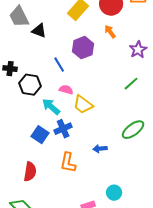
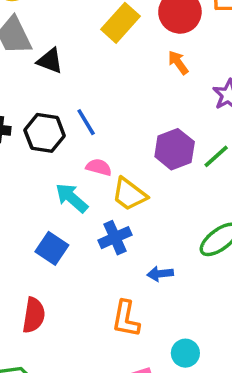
purple hexagon: (83, 48) -> (175, 149), moved
black hexagon: (30, 85) -> (45, 133), moved
blue cross: (63, 129) -> (115, 238), moved
orange L-shape: (68, 163) -> (126, 319), moved

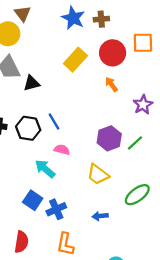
black triangle: (50, 61) -> (32, 83), turned -36
yellow trapezoid: (129, 194) -> (98, 174), moved
blue cross: (115, 238) -> (56, 209), moved
orange L-shape: (126, 319) -> (65, 244), moved

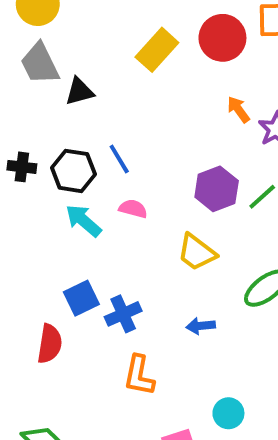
orange arrow: (111, 84) -> (238, 109), moved
cyan arrow: (45, 169) -> (83, 221), moved
blue square: (33, 200) -> (81, 298), turned 30
red semicircle: (21, 242) -> (50, 344), moved

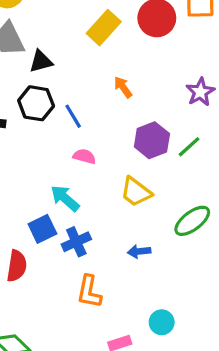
orange arrow: (238, 109) -> (123, 87), moved
black hexagon: (73, 171) -> (36, 103), moved
cyan arrow: (83, 221) -> (65, 198), moved

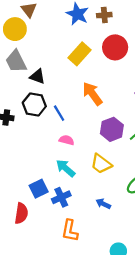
black triangle: (41, 61) -> (38, 77), turned 35
orange arrow: (123, 87) -> (92, 94), size x1.6
cyan arrow: (65, 198) -> (66, 168), moved
blue arrow: (139, 251) -> (103, 204), turned 32

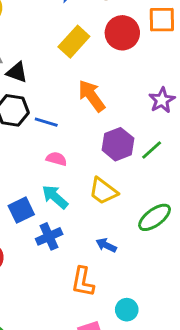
blue line: (59, 113) -> (46, 122), turned -42
blue square: (39, 189) -> (21, 210), moved
orange L-shape: (70, 231) -> (83, 282), moved

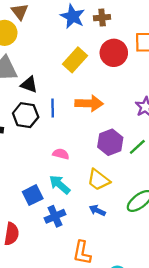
orange arrow: (92, 96) -> (89, 103), turned 128
blue line: (46, 122) -> (53, 108), moved, turned 72
blue arrow: (106, 245) -> (97, 210), moved

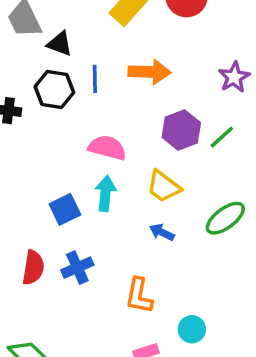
pink semicircle: (61, 154) -> (107, 148), size x1.5
cyan arrow: (60, 185) -> (105, 193), turned 55
blue cross: (55, 216) -> (77, 268), moved

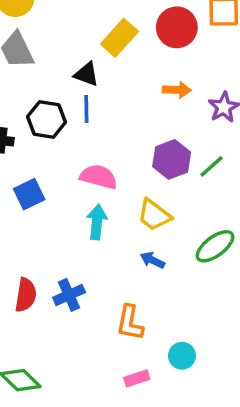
black triangle: (60, 44) -> (86, 74), moved
orange arrow: (150, 72) -> (177, 90), moved, size x0.7
blue square: (65, 209) -> (29, 194), moved

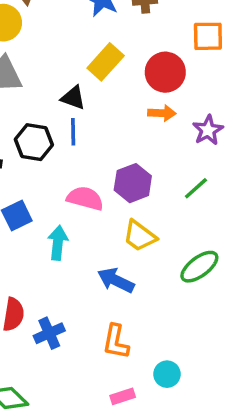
red circle: (177, 27) -> (165, 72), moved
purple hexagon: (172, 159) -> (133, 183), moved
cyan arrow: (97, 222) -> (58, 243), moved
blue arrow: (152, 260) -> (116, 280), moved, size x1.5
blue cross: (69, 295) -> (49, 333), moved

